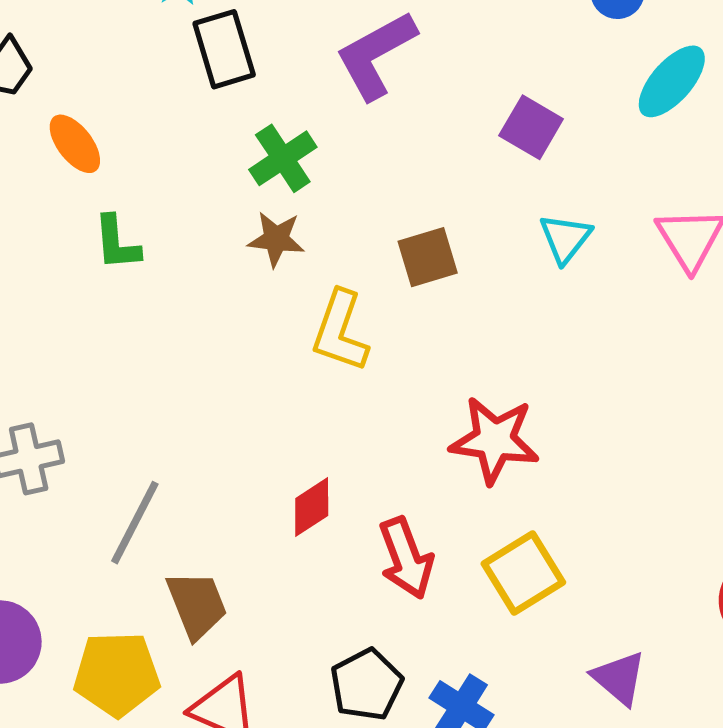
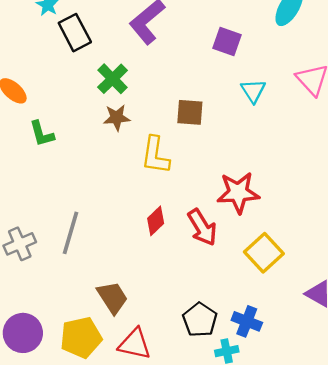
brown square: (428, 257) -> (190, 112), turned 32
red diamond: (312, 507) -> (156, 221), moved
gray line: (135, 523) -> (70, 233), moved
red arrow: (406, 558) -> (202, 227), moved

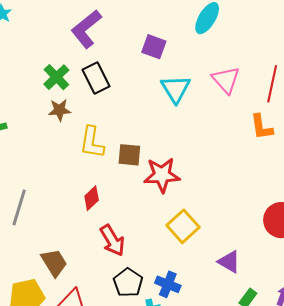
black rectangle: (75, 33) -> (96, 78), moved
cyan triangle: (253, 91) -> (176, 89), size x1.4
brown square: (190, 112) -> (129, 155), moved
red arrow: (202, 227) -> (112, 240), moved

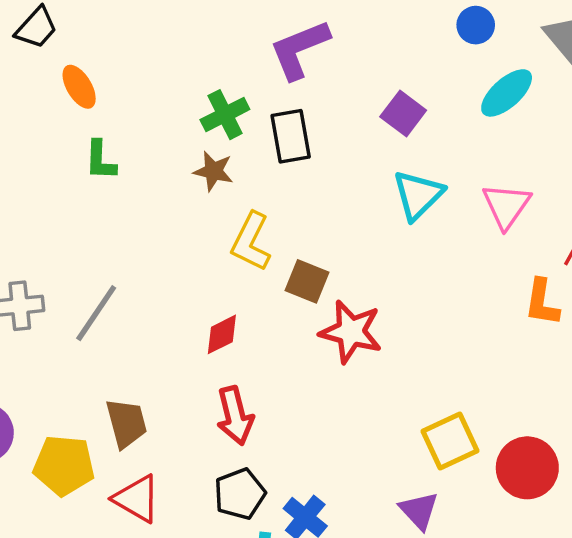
yellow square: (183, 226) -> (450, 441), moved

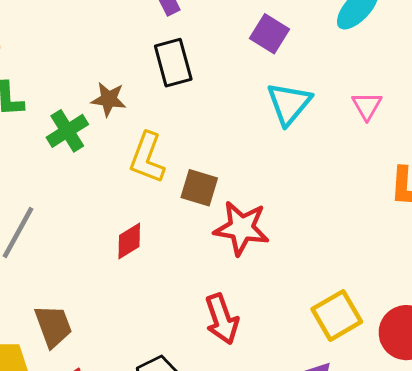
green cross: (225, 115) -> (67, 131), moved
pink triangle: (506, 206) -> (367, 106), size x0.7
red arrow: (235, 416) -> (222, 319), moved

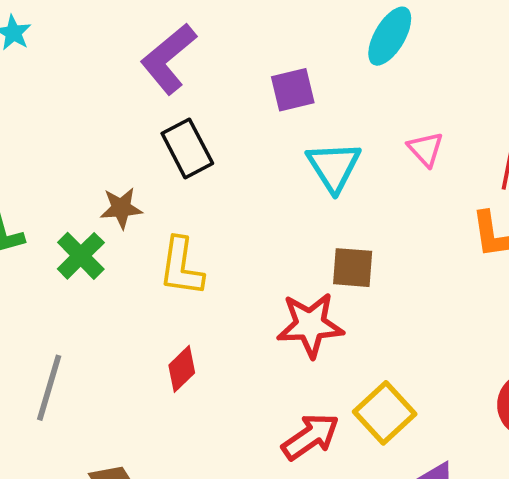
purple square: (269, 34) -> (293, 90), turned -33
brown square: (199, 188) -> (353, 268), moved
yellow square: (337, 315) -> (385, 413), moved
red arrow: (222, 319) -> (310, 437), turned -93

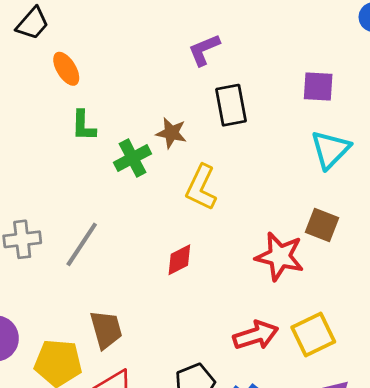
purple L-shape: (168, 59) -> (204, 50), moved, size x0.7

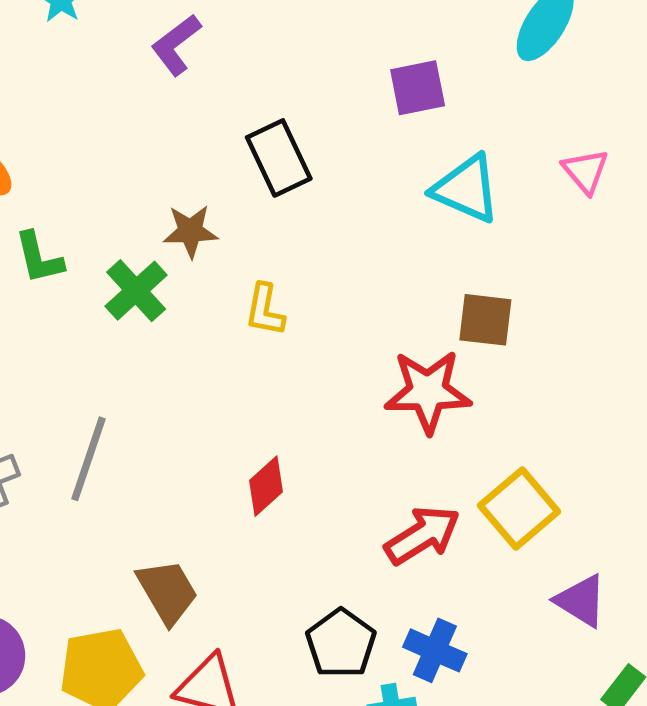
purple L-shape: (204, 50) -> (176, 45), moved
cyan triangle: (330, 150) -> (466, 189), turned -36
yellow L-shape: (201, 187) -> (265, 310), size x0.7
red diamond: (179, 260) -> (266, 486), moved

